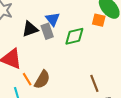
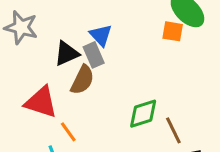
green diamond: (74, 36) -> (143, 114), moved
brown semicircle: (42, 80) -> (82, 80), moved

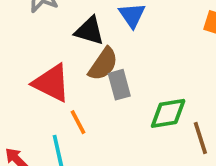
black triangle: (67, 53) -> (89, 31), turned 32
gray rectangle: (94, 55) -> (119, 85), moved

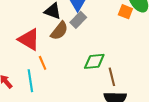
gray rectangle: (119, 85) -> (78, 20), moved, turned 56

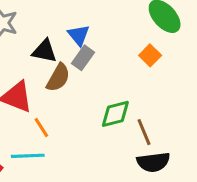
orange square: (125, 12) -> (150, 55), moved, turned 32
cyan line: (30, 81) -> (28, 156), turned -75

